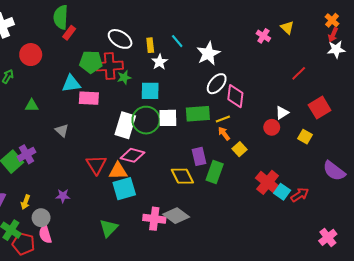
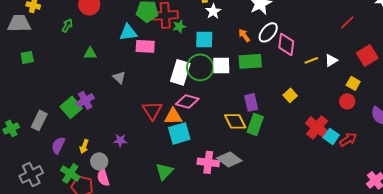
yellow line: (223, 119) -> (311, 60), moved
red circle: (272, 127) -> (347, 101), moved
orange arrow: (224, 134) -> (244, 35), moved
green rectangle: (215, 172) -> (255, 124), moved

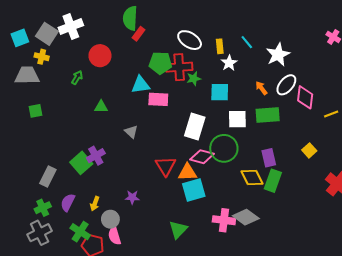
green circle: (200, 67) -> (224, 148), moved
green cross: (11, 128) -> (43, 208), moved

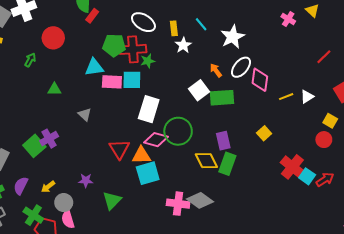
cyan square: (220, 92) -> (132, 80), moved
white square: (237, 119) -> (199, 90), moved, turned -36
yellow arrow: (95, 204) -> (48, 187), turned 32
green triangle: (178, 230) -> (112, 200), moved

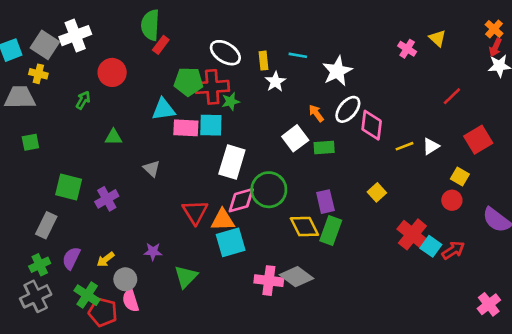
cyan line: (201, 24) -> (298, 55), turned -40
green rectangle: (222, 98) -> (324, 148), size x0.7
pink diamond: (156, 140) -> (241, 200), turned -30
green square: (34, 146) -> (69, 187), moved, turned -35

